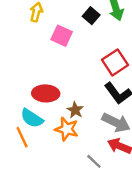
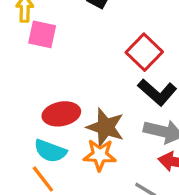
pink square: (62, 36) -> (42, 34), moved
brown star: (75, 110) -> (105, 127), size x1.6

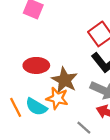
cyan semicircle: (50, 151) -> (36, 107), moved

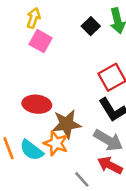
brown star: (65, 80) -> (66, 124), turned 30

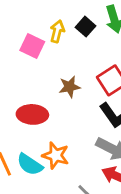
yellow arrow: (33, 18) -> (57, 31), moved
brown star: (66, 124) -> (70, 87), moved, size x0.7

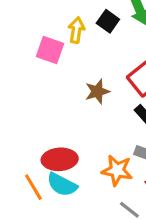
red ellipse: (32, 114) -> (60, 159), moved
orange star: (56, 155) -> (117, 170), moved

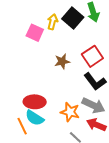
black square: (108, 21) -> (73, 18), size x1.5
orange line: (33, 187) -> (22, 126), moved

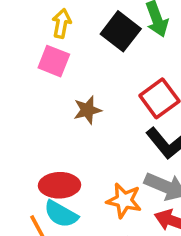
yellow arrow: (52, 22) -> (61, 23), moved
brown star: (62, 61) -> (87, 110), moved

